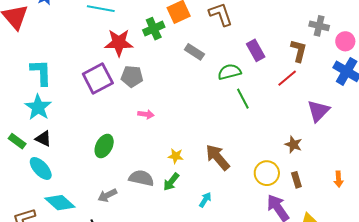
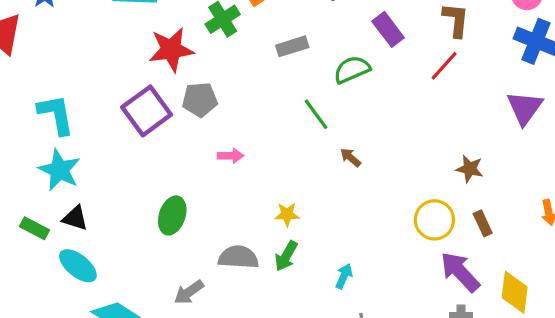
gray rectangle: (194, 52) -> (292, 46), turned -42
green line: (243, 99) -> (316, 114), moved
purple triangle: (318, 111) -> (525, 108), moved
brown arrow: (218, 157) -> (350, 157), moved, size x0.5

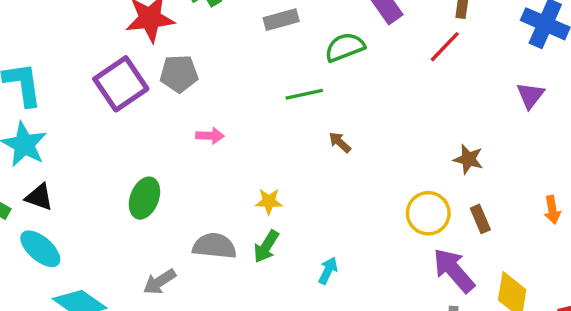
purple triangle: (525, 108) -> (530, 95), size x0.7
green line: (316, 114) -> (304, 94), turned -68

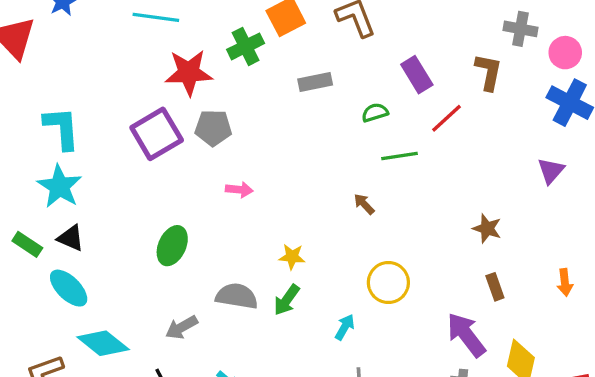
green semicircle: (345, 47) -> (375, 113), size x0.7
red line: (445, 47) -> (446, 118), moved
green line: (304, 94) -> (399, 156), moved
yellow circle: (428, 213) -> (388, 283), moved

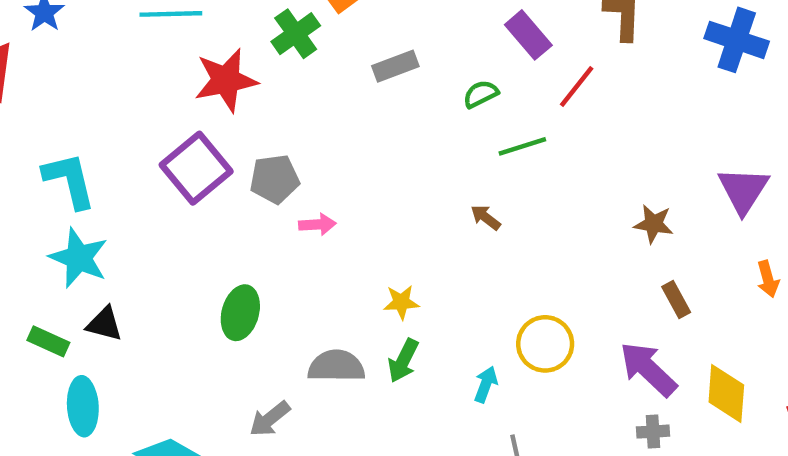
gray pentagon: (213, 128) -> (275, 179), moved
purple triangle: (551, 171) -> (743, 190), moved, size x1.4
yellow circle: (388, 283) -> (545, 344), moved
cyan ellipse: (69, 288) -> (83, 406), moved, turned 51

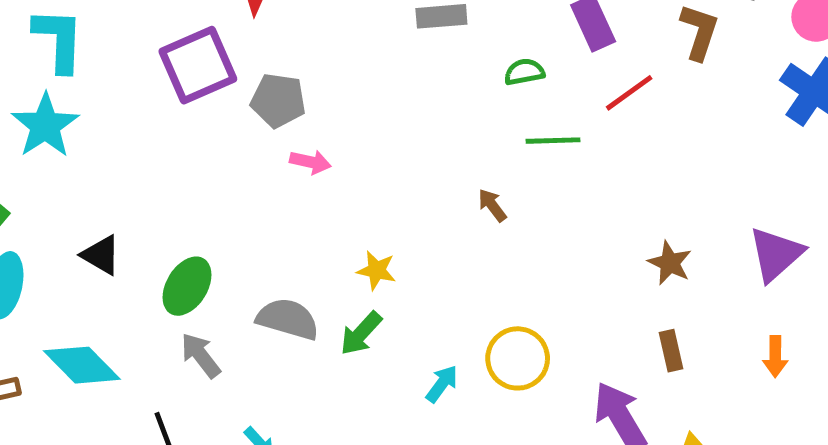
green ellipse: (240, 313) -> (187, 286), moved
black triangle: (104, 324) -> (101, 255), moved
gray arrow: (270, 419) -> (201, 355), turned 75

